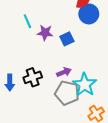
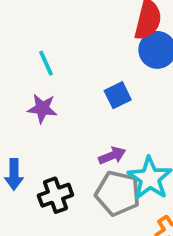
purple star: (45, 33) -> (42, 108), moved
black cross: (33, 77) -> (55, 195), moved

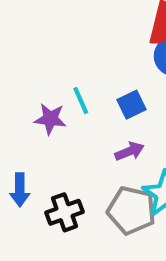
cyan line: (46, 63) -> (81, 101), moved
purple arrow: (112, 156) -> (129, 151), moved

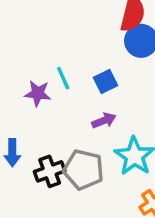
gray pentagon: (132, 210) -> (84, 170), moved

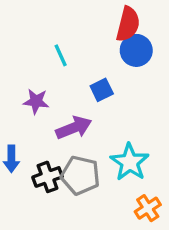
cyan line: (63, 78) -> (61, 55), moved
purple arrow: (104, 120) -> (74, 128), moved, size x1.5

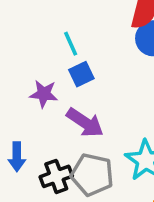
blue square: (102, 90) -> (81, 74), moved
purple arrow: (74, 128) -> (85, 123), turned 56

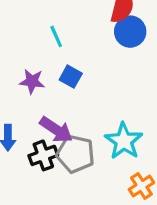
blue square: (81, 74) -> (71, 77), moved, turned -35
purple arrow: (85, 123) -> (56, 130), moved

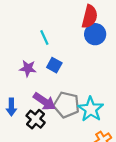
gray pentagon: (75, 154) -> (66, 105), moved
black cross: (43, 155) -> (36, 119), turned -30

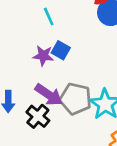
purple star: (28, 68) -> (43, 56), moved

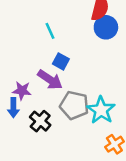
purple star: (43, 56) -> (22, 91), moved
purple arrow: (49, 95) -> (50, 80), moved

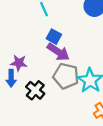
purple arrow: (50, 80) -> (58, 52), moved

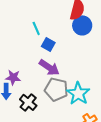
blue square: (54, 37) -> (48, 44), moved

